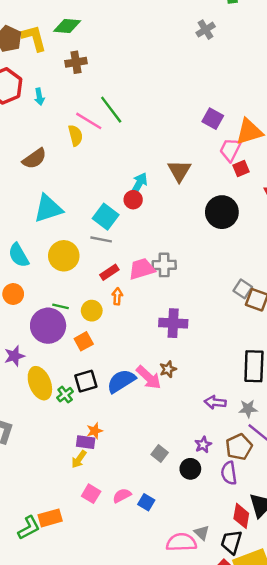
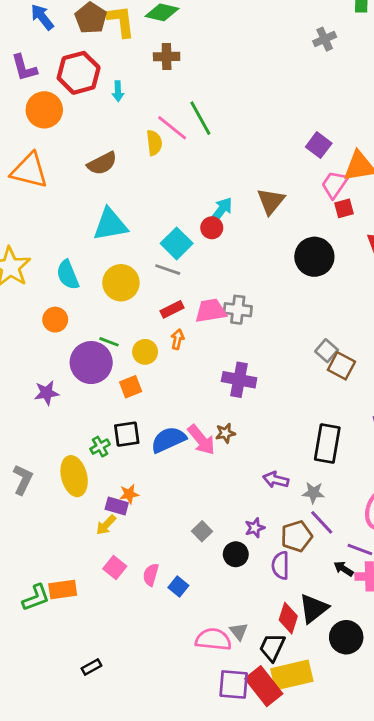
yellow ellipse: (40, 383) -> (74, 476), moved
pink semicircle: (122, 496) -> (151, 575), turned -54

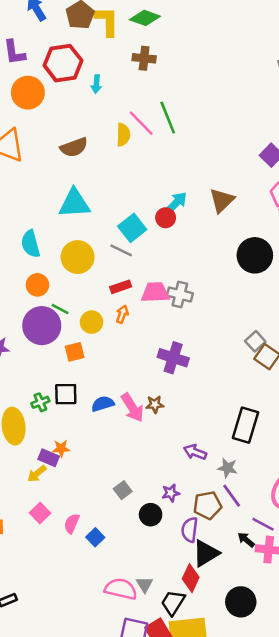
orange circle: (55, 320) -> (37, 285), moved
blue semicircle: (168, 440) -> (103, 404), size x0.7
black triangle: (314, 608) -> (206, 553), moved

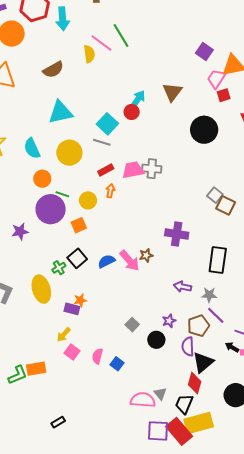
cyan arrow: (96, 84) -> (63, 19), size x1.6
purple cross: (173, 358) -> (177, 234), moved
black square: (66, 394) -> (77, 258), turned -30
yellow arrow: (37, 474) -> (64, 335), moved

